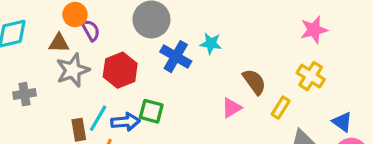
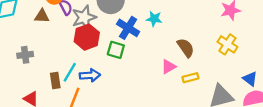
gray star: (73, 70) -> (84, 17), moved
gray cross: (24, 94) -> (25, 55), moved
yellow rectangle: (281, 108) -> (190, 78), moved, turned 42
green square: (151, 111) -> (116, 50), moved

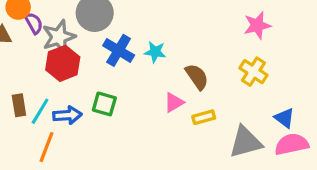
cyan star: (154, 19) -> (155, 52), moved
green square: (116, 50) -> (104, 104), moved
brown rectangle: (55, 80) -> (19, 105), moved

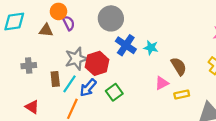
gray star: (59, 37) -> (76, 59), moved
red hexagon: (63, 63) -> (97, 63), moved
green square: (104, 104) -> (114, 92), moved, turned 35
blue arrow: (67, 115) -> (88, 88), turned 132

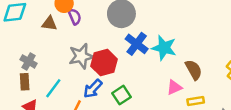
cyan star: (151, 48) -> (164, 48), size x1.5
gray cross: (29, 66) -> (29, 61), turned 32
brown rectangle: (55, 79) -> (25, 82), moved
cyan line: (69, 84) -> (53, 88), moved

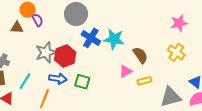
blue arrow: (93, 89) -> (58, 79), turned -120
green square: (121, 95) -> (82, 82), turned -35

